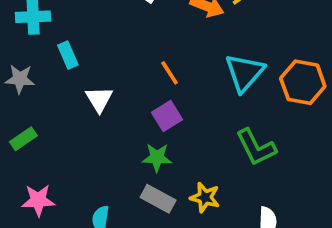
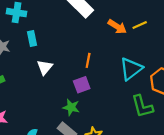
orange line: (170, 73) -> (88, 60), turned 32
green L-shape: (256, 147) -> (142, 106), moved

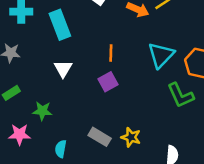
cyan rectangle: (32, 38) -> (60, 25), moved, size x1.6
green star: (71, 107) -> (42, 111), moved

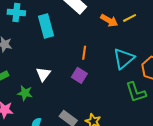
white triangle: (63, 69) -> (43, 74), moved
purple square: (108, 82) -> (79, 75), turned -35

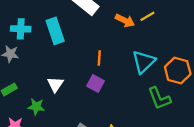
cyan cross: (16, 12) -> (21, 29), moved

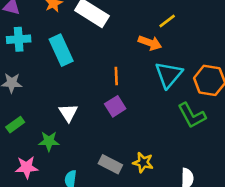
orange arrow: (125, 21) -> (150, 43), moved
cyan cross: (21, 29) -> (19, 39), moved
purple square: (96, 83) -> (115, 106), turned 36

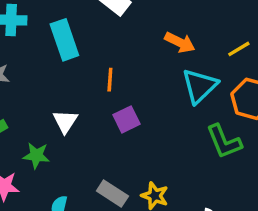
yellow line: (167, 21) -> (239, 49), moved
orange line: (116, 76) -> (110, 80), moved

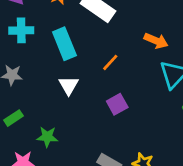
orange line: (110, 80) -> (110, 62), moved, turned 42
white triangle: (65, 121) -> (69, 86), moved

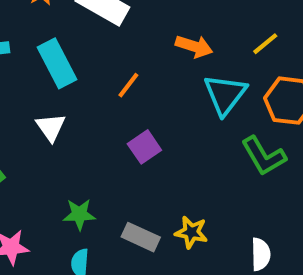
white triangle: (69, 86) -> (51, 127), moved
green star: (47, 137) -> (79, 214), moved

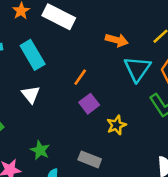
orange line: (128, 85) -> (80, 77), moved
green star: (79, 214) -> (40, 150), moved, turned 30
yellow star: (191, 232) -> (116, 125), moved, turned -30

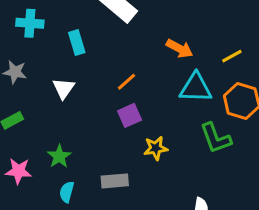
cyan rectangle: (33, 55) -> (77, 42), size x0.7
cyan triangle: (137, 69) -> (196, 88), turned 44
gray rectangle: (90, 159) -> (115, 181), turned -40

